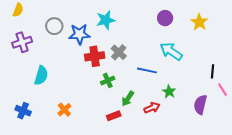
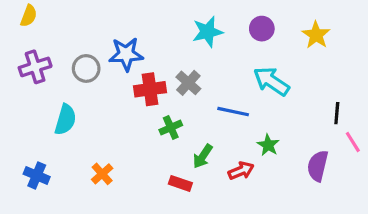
cyan star: (106, 20) -> (208, 32), moved
gray circle: (54, 26) -> (86, 68), moved
red rectangle: (114, 116) -> (180, 183), turned 40

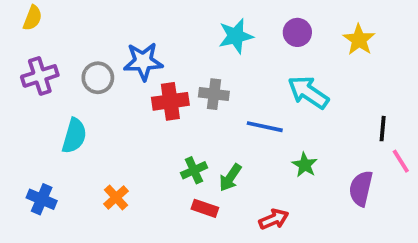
gray cross: (188, 83) -> (214, 94), turned -35
green cross: (171, 128) -> (194, 170), moved
red arrow: (241, 171) -> (274, 219), moved

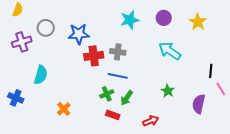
gray circle: (98, 78) -> (46, 28), moved
blue line: (265, 127) -> (118, 76), moved
blue cross: (42, 199) -> (16, 98), moved

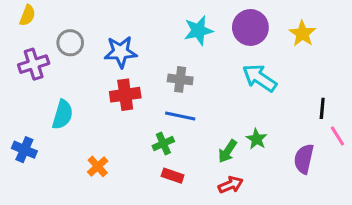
purple circle: (164, 18) -> (250, 27), size x1.5
red cross: (94, 56) -> (125, 95), moved
green arrow: (127, 98) -> (227, 151), moved

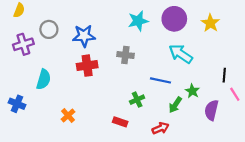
blue line: (180, 116) -> (160, 80), moved
green star: (257, 139) -> (192, 91), moved
green cross: (163, 144) -> (137, 100), moved
green arrow: (227, 151) -> (175, 105), moved

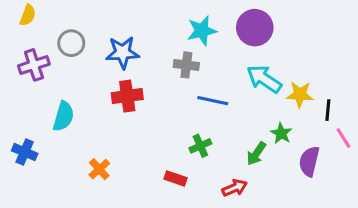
yellow star: (210, 23) -> (300, 94), moved, turned -30
gray cross: (125, 55) -> (186, 65), moved
blue line: (160, 80) -> (213, 101), moved

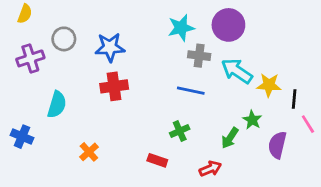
gray cross: (186, 65) -> (199, 56), moved

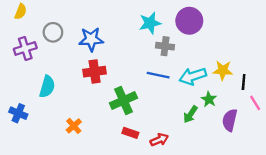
cyan arrow: (237, 71) -> (193, 76), moved, turned -52
green cross: (180, 131) -> (123, 100), moved, size x1.6
red arrow: (210, 169) -> (159, 140), moved

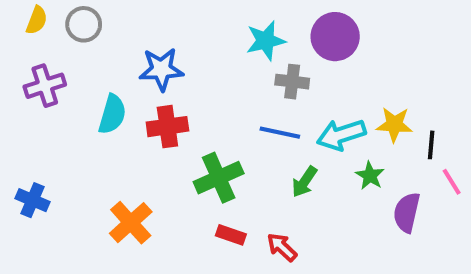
gray circle: (53, 32) -> (84, 24), moved
cyan semicircle: (47, 87) -> (112, 114), moved
green arrow: (190, 114) -> (304, 182), moved
orange cross: (74, 126) -> (131, 223), size x1.5
red arrow: (159, 140) -> (282, 247), turned -114

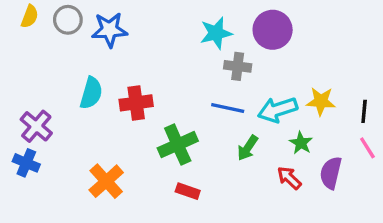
blue star: (161, 69) -> (109, 30), moved
purple cross: (45, 86) -> (36, 126), moved, turned -32
black line: (431, 145) -> (364, 111), moved
red arrow: (282, 247) -> (289, 178), moved

